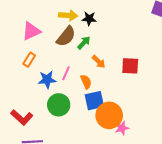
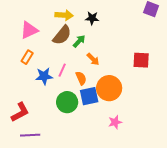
black star: (89, 19) -> (92, 18), moved
red square: (130, 66) -> (141, 60), moved
green circle: (59, 105) -> (67, 102), moved
orange circle: (109, 115) -> (109, 88), moved
red L-shape: (22, 117) -> (20, 112), turned -70

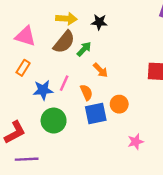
pink triangle: (29, 30) -> (25, 36), turned 42
orange circle: (109, 88) -> (119, 104), size x0.6
green circle: (67, 102) -> (54, 121), moved
pink star: (115, 122) -> (136, 142), moved

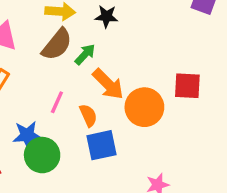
orange arrow: (100, 70) -> (108, 84), size x1.5
blue star: (43, 90) -> (27, 135), moved
orange circle: (119, 104) -> (144, 107), moved, size x1.5

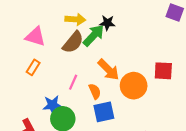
green arrow: (85, 54) -> (94, 35), moved, size x1.5

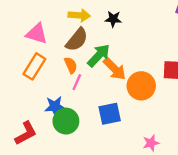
green arrow: (94, 35) -> (99, 55), moved
orange rectangle: (33, 67) -> (34, 66), size x1.5
orange semicircle: (95, 91) -> (71, 65), moved

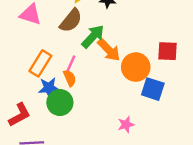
orange semicircle: (71, 65) -> (70, 78), moved
orange rectangle: (34, 66) -> (40, 63), moved
blue square: (110, 114) -> (153, 89), moved, turned 30
pink star: (151, 143) -> (126, 125), moved

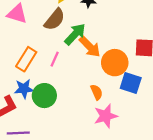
orange semicircle: (70, 78) -> (97, 92), moved
blue star: (49, 88) -> (24, 89), moved
pink star: (126, 125) -> (106, 116), size x1.5

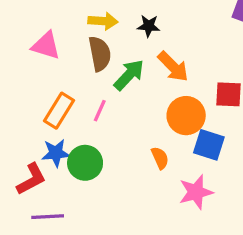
brown semicircle: (55, 19) -> (100, 54), turned -50
orange arrow: (90, 47) -> (173, 67), moved
pink star: (106, 116) -> (196, 192), moved

